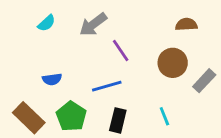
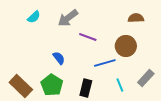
purple line: (121, 50) -> (88, 37), turned -36
blue semicircle: (52, 79) -> (59, 58), moved, turned -120
gray rectangle: (204, 81) -> (146, 78), moved
blue line: (107, 86) -> (105, 63), moved

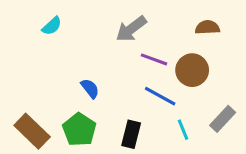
gray arrow: (68, 18) -> (131, 29), moved
purple line: (88, 37) -> (154, 59), moved
blue line: (105, 63) -> (160, 96), turned 45

